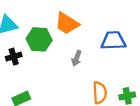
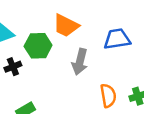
gray arrow: (76, 58) -> (80, 62), size x1.5

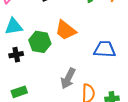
gray arrow: (80, 62) -> (68, 78), moved

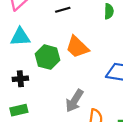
black cross: (16, 55) -> (20, 79), moved

